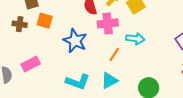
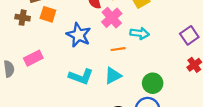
pink cross: (108, 23) -> (112, 18), turned -36
orange line: (114, 54) -> (118, 49), turned 48

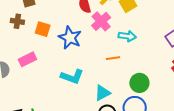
orange square: (48, 14) -> (43, 29), moved
orange line: (118, 49) -> (113, 58), moved
cyan triangle: (113, 76) -> (102, 93), moved

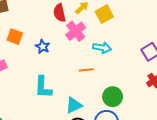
blue star: (70, 38) -> (43, 47), size x0.6
cyan L-shape: (72, 77) -> (43, 87), turned 70

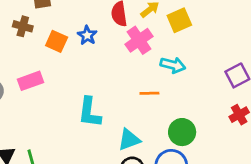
blue star: (43, 47) -> (87, 35), moved

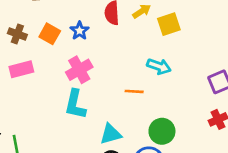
brown cross: (23, 26) -> (17, 34), moved
pink cross: (139, 40) -> (79, 70), moved

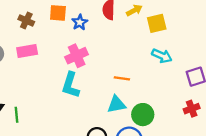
orange square: (50, 34) -> (58, 13), moved, turned -30
cyan arrow: (159, 66) -> (162, 56), moved
cyan triangle: (111, 134) -> (116, 104), moved

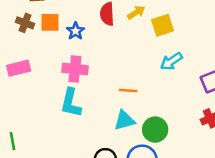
brown cross: (26, 20) -> (25, 23), moved
pink cross: (77, 56) -> (75, 69), turned 35
cyan arrow: (162, 56) -> (171, 61), turned 126

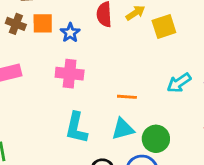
cyan arrow: (171, 61) -> (179, 83), moved
cyan L-shape: (71, 103) -> (76, 128), moved

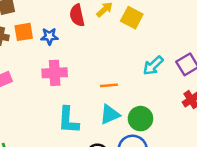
yellow square: (164, 26) -> (132, 18), turned -35
blue star: (70, 33) -> (49, 36), turned -30

